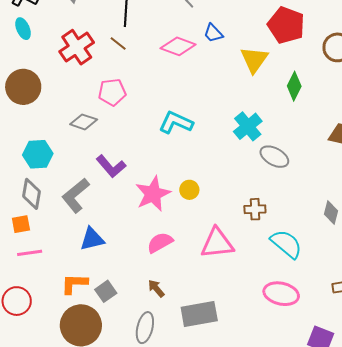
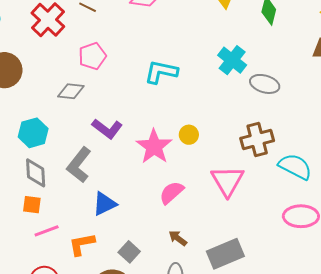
brown cross: (255, 209) -> (257, 139), size x1.5
orange square: (21, 224) -> (32, 205), turned 30
pink triangle: (217, 243) -> (227, 181), turned -42
orange L-shape: (74, 284) -> (82, 244), moved

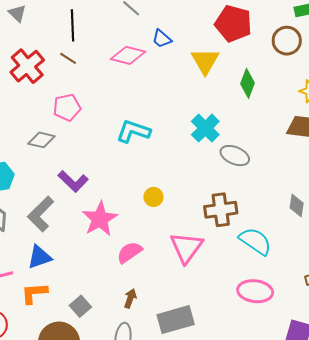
pink star: (154, 147) -> (100, 219), moved
blue triangle: (104, 204) -> (39, 257), moved
brown arrow: (178, 238) -> (130, 298), turned 66

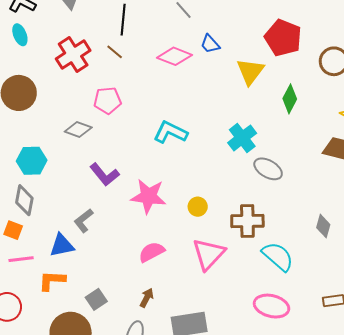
yellow circle: (153, 197) -> (198, 207), moved
gray L-shape: (41, 214) -> (84, 221), moved, size x0.7
pink star: (100, 219) -> (148, 196), moved, turned 30

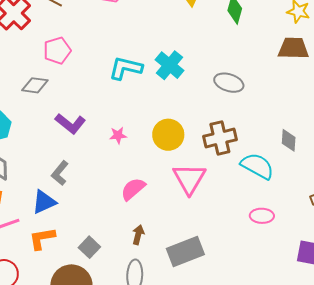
cyan cross: (242, 138) -> (170, 65), moved
pink star: (148, 196) -> (118, 135), size x0.5
yellow circle: (198, 207) -> (168, 135), size x1.6
gray diamond: (323, 226) -> (289, 140), moved
pink ellipse: (272, 306) -> (262, 216), size x0.7

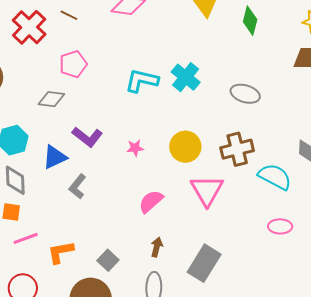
blue triangle: (44, 202) -> (55, 157), moved
gray rectangle: (185, 252) -> (204, 263), turned -36

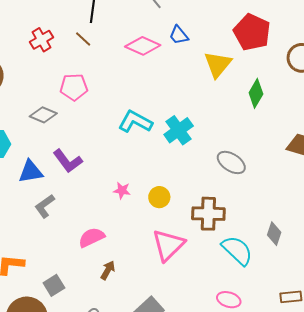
red cross: (29, 27) -> (42, 40), size x0.7
yellow circle: (185, 147) -> (159, 197), size x0.7
pink star: (135, 148) -> (122, 190), moved
pink semicircle: (151, 201) -> (92, 237), moved
brown arrow: (157, 247) -> (108, 270), moved

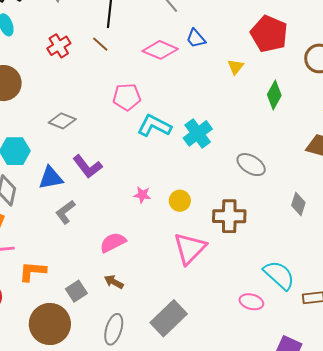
yellow triangle: (218, 64) -> (236, 67), size x0.6
pink pentagon: (74, 87) -> (127, 97), moved
gray diamond: (274, 234) -> (298, 204), moved
cyan semicircle: (237, 250) -> (279, 275), moved
brown arrow: (108, 270) -> (114, 282), moved, turned -90

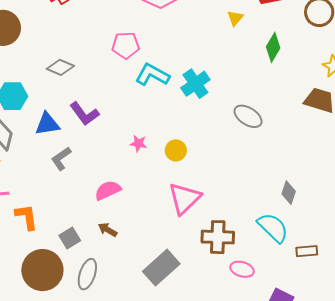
gray diamond: (298, 204) -> (289, 193), moved
brown cross: (229, 216) -> (218, 237), moved
orange L-shape: (33, 271) -> (27, 217), turned 76
pink ellipse: (251, 302) -> (242, 269), moved
gray ellipse: (114, 329) -> (87, 274), moved

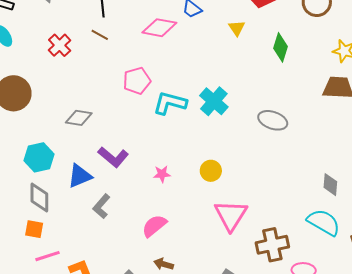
pink star: (138, 144) -> (162, 174), moved

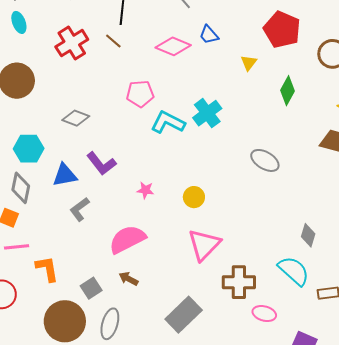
red cross: (60, 45) -> (72, 43), size x1.4
cyan cross: (214, 101) -> (207, 113), moved
pink semicircle: (154, 226) -> (127, 239), size x1.4

